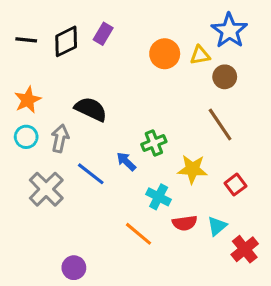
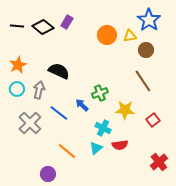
black diamond: (66, 41) -> (43, 27), turned 65
cyan triangle: (217, 226) -> (96, 148), moved
orange line: (139, 234) -> (67, 151), moved

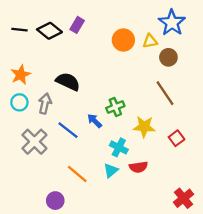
red cross: (159, 162) -> (183, 198), moved

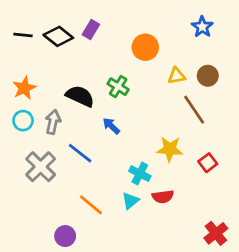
blue star: (172, 23) -> (202, 27), size x0.7
yellow triangle: (150, 41) -> (176, 76), moved
brown circle: (168, 57) -> (208, 76), moved
green cross: (115, 107) -> (118, 87), moved, turned -36
blue arrow: (95, 121) -> (111, 126), moved

